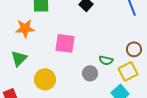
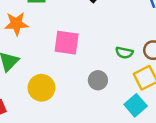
green semicircle: (106, 60) -> (124, 53), moved

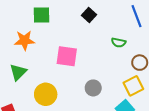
green semicircle: (124, 53) -> (119, 43), moved

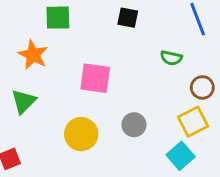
black square: (89, 15) -> (128, 18), turned -32
orange star: (24, 40) -> (33, 55), turned 30
yellow circle: (46, 94) -> (81, 134), moved

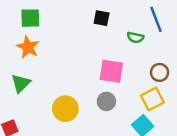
green square: (58, 18) -> (30, 18), moved
green semicircle: (171, 58) -> (135, 37), moved
pink square: (95, 78) -> (111, 71), moved

